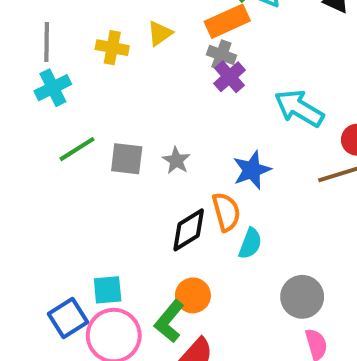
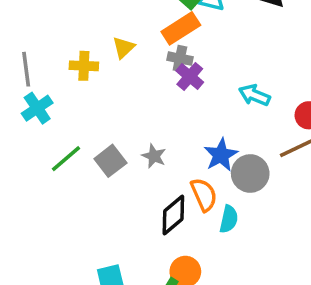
cyan arrow: (299, 108) -> (254, 95), size x0.7
gray square: (127, 159) -> (110, 161), turned -36
gray circle: (302, 297) -> (250, 174), moved

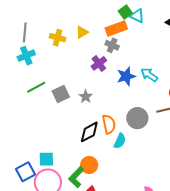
purple cross: (190, 77) -> (99, 63), moved
blue star: (221, 155) -> (126, 76), moved

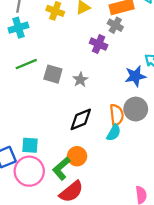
purple cross: (99, 63) -> (99, 44), turned -35
blue star: (126, 76) -> (135, 76), moved
gray square: (61, 94) -> (53, 74), turned 36
orange semicircle: (109, 124) -> (117, 115), moved

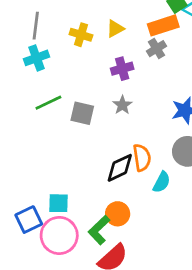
gray cross: (115, 25) -> (157, 49), turned 32
purple cross: (99, 44) -> (122, 69), moved, turned -36
gray star: (80, 80) -> (122, 105), moved
orange semicircle: (117, 115) -> (142, 158), moved

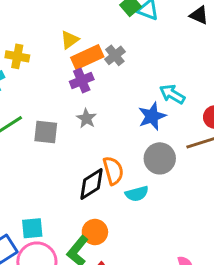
orange rectangle: (163, 25) -> (87, 57), moved
yellow cross: (81, 35) -> (17, 56), moved
cyan semicircle: (162, 182) -> (137, 194), turned 55

